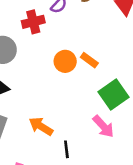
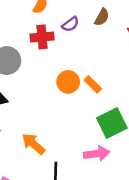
pink arrow: (103, 126) -> (97, 154), turned -65

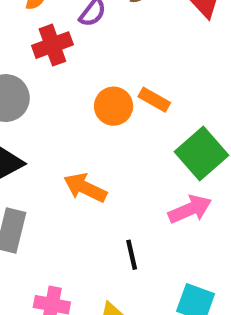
orange arrow: (33, 144) -> (85, 188), moved

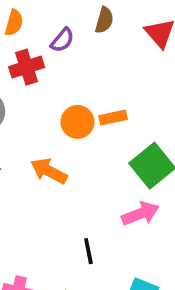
orange rectangle: (154, 100) -> (113, 118), turned -44
orange arrow: (85, 188) -> (49, 171), moved

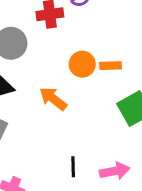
pink arrow: (140, 214) -> (115, 171), moved

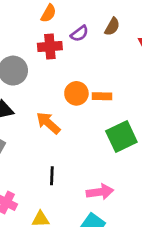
black line: (73, 167) -> (52, 176), moved

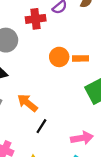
orange arrow: (48, 123) -> (27, 103), moved
black line: (52, 176) -> (41, 126), turned 32

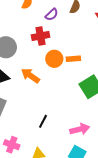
red cross: (36, 19) -> (40, 36), moved
orange arrow: (27, 103) -> (30, 76), moved

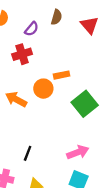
orange circle: (54, 59) -> (43, 89), moved
black line: (43, 121) -> (28, 153), moved

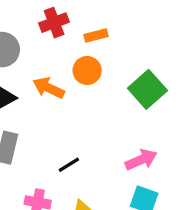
orange rectangle: (61, 75) -> (96, 35), moved
black line: (28, 153) -> (69, 165), turned 40

